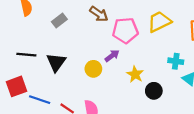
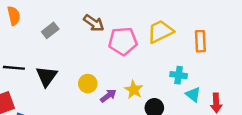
purple arrow: (112, 56) -> (108, 96), moved

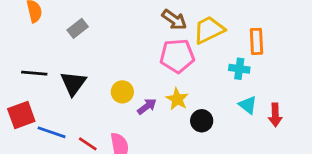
brown arrow: (94, 23) -> (174, 20), moved
pink pentagon: (123, 41) -> (177, 56), moved
cyan cross: (179, 75) -> (239, 69), moved

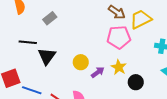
black line: (34, 73) -> (28, 42), moved

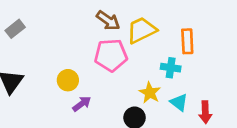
yellow circle: (81, 62) -> (68, 80), moved
yellow star: (119, 67) -> (150, 93), moved

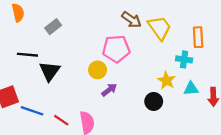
yellow trapezoid: (141, 30) -> (160, 28), turned 80
pink pentagon: (111, 55) -> (116, 49), moved
cyan triangle: (179, 102) -> (191, 89), turned -42

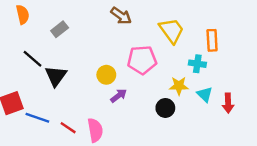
brown arrow: (131, 20) -> (121, 16), moved
pink pentagon: (116, 49) -> (142, 60), moved
black line: (27, 55) -> (32, 59), turned 36
yellow star: (167, 80) -> (179, 86), turned -30
cyan triangle: (191, 89) -> (205, 94), turned 49

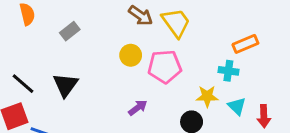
yellow trapezoid: (171, 30) -> (176, 23), moved
orange rectangle: (212, 40) -> (245, 44), turned 70
black line: (32, 59) -> (23, 84), moved
yellow circle: (106, 75) -> (131, 55), moved

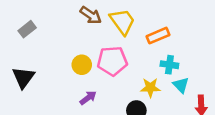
orange rectangle: (245, 44) -> (158, 36), moved
yellow circle: (131, 55) -> (82, 65), moved
cyan triangle: (237, 106) -> (181, 85), moved

